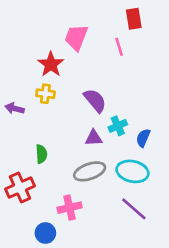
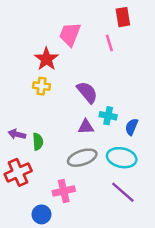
purple arrow: (15, 108) -> (17, 134), moved
cyan cross: (118, 126) -> (108, 116), turned 35

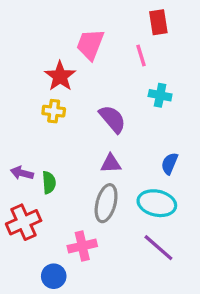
cyan cross: (108, 116) -> (160, 95), moved
gray ellipse: (82, 158) -> (106, 203), turned -56

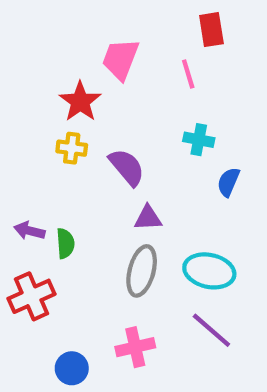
cyan cross: (160, 95) -> (199, 140), moved
purple semicircle: (112, 119) -> (127, 167), moved
blue semicircle: (170, 163) -> (228, 182), moved
pink cross: (82, 246) -> (135, 347), moved

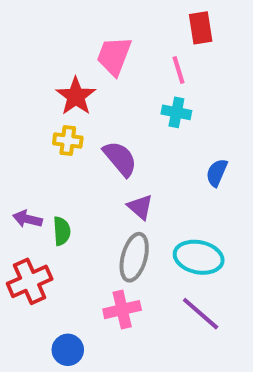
cyan cross: (199, 140) -> (176, 112), moved
purple triangle: (148, 218) -> (140, 207), turned 44
pink cross: (135, 347) -> (122, 310), moved

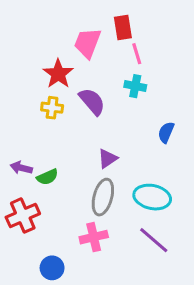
red rectangle: (201, 28) -> (123, 28), moved
purple semicircle: (120, 159) -> (92, 101), moved
purple triangle: (140, 207) -> (108, 159), turned 45
green semicircle: (62, 231) -> (47, 177), turned 70

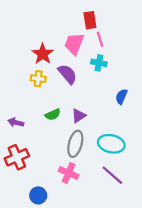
pink trapezoid: (87, 43) -> (74, 44), moved
green semicircle: (47, 177) -> (53, 115), moved
pink cross: (94, 237) -> (69, 173), turned 36

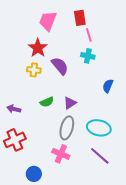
pink trapezoid: (74, 44) -> (48, 21), moved

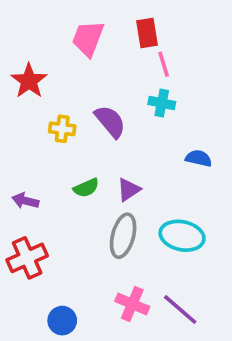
red star: (38, 48) -> (29, 81), moved
blue semicircle: (108, 86) -> (199, 158), turned 80
pink cross: (61, 154) -> (132, 304), moved
purple line: (100, 156) -> (180, 309), moved

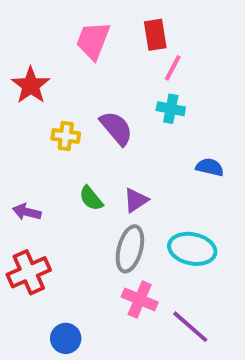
pink line: (164, 64) -> (173, 68), turned 45
green semicircle: (86, 188) -> (91, 198), turned 75
pink cross: (132, 304) -> (140, 299), moved

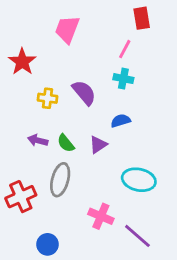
red rectangle: (155, 35) -> (142, 18), moved
blue semicircle: (210, 167) -> (121, 121), moved, turned -30
purple arrow: (27, 212) -> (38, 140), moved
gray ellipse: (130, 249) -> (60, 180), moved

